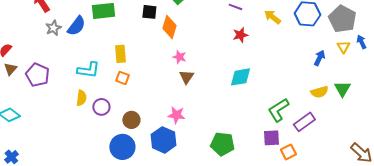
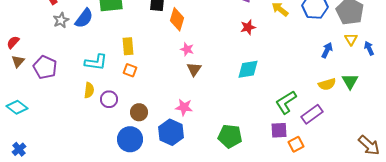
blue arrow: (361, 42) -> (369, 48), moved

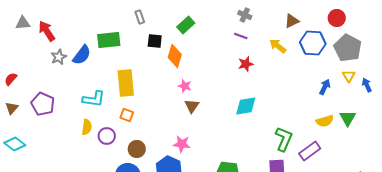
yellow rectangle: (128, 46) -> (126, 83), size x1.5
brown triangle: (18, 61) -> (12, 108), moved
orange square: (130, 70) -> (127, 115), moved
green L-shape: (286, 102) -> (284, 139), turned 145

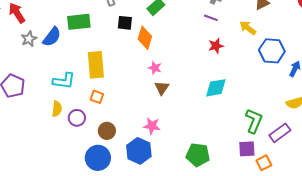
blue hexagon: (313, 43) -> (272, 51), moved

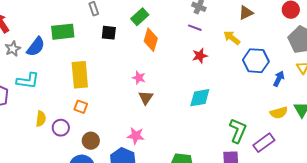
orange diamond: (145, 38) -> (151, 40), moved
cyan L-shape: (64, 81) -> (28, 81), moved

